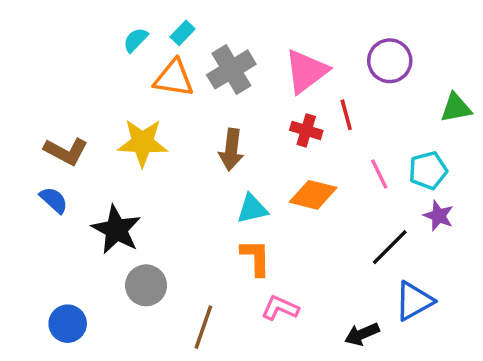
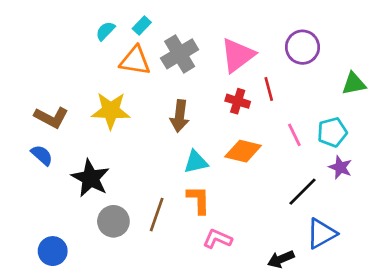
brown line: (203, 327) -> (157, 215), moved

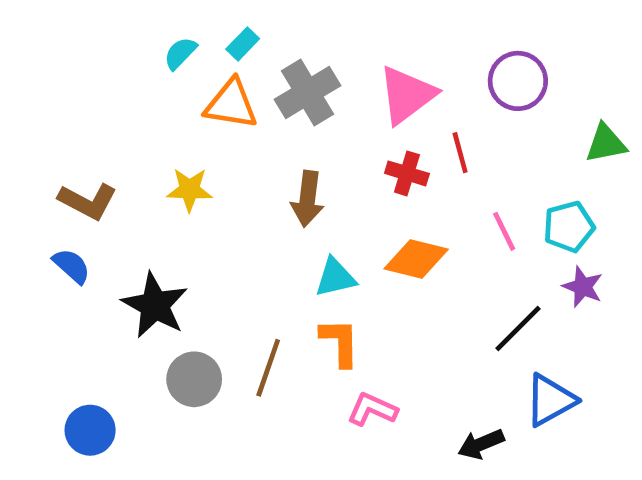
yellow star: (111, 111) -> (190, 190), size x0.7

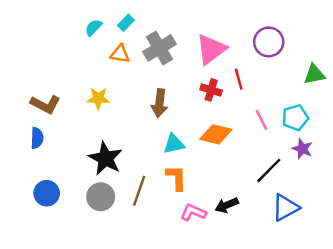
orange triangle: (231, 104) -> (120, 54), size x0.7
blue semicircle: (72, 266) -> (37, 138), turned 50
black star: (155, 305) -> (105, 158), moved
blue circle: (90, 430) -> (47, 193), moved
black arrow: (481, 444) -> (227, 205), moved

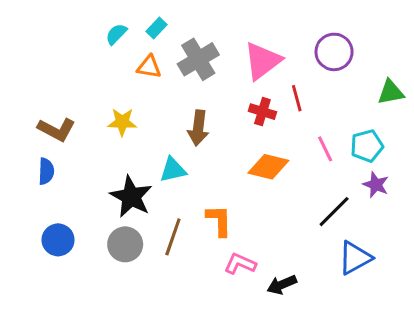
cyan triangle: (174, 144) -> (173, 170), moved
black arrow: (227, 205) -> (282, 285), moved

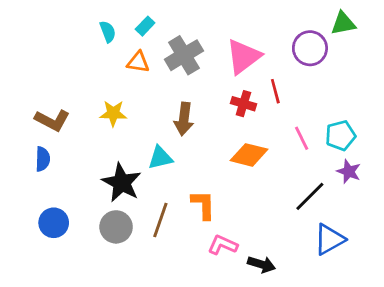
cyan semicircle: (116, 34) -> (108, 32), turned 115
green triangle: (391, 92) -> (343, 23), moved
black arrow: (282, 285) -> (261, 264), turned -140

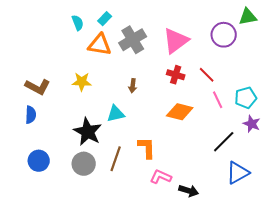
orange triangle: (138, 62) -> (100, 45), size x1.4
red line: (275, 91) -> (207, 75), moved, turned -30
brown arrow: (184, 119) -> (133, 86), size x0.6

